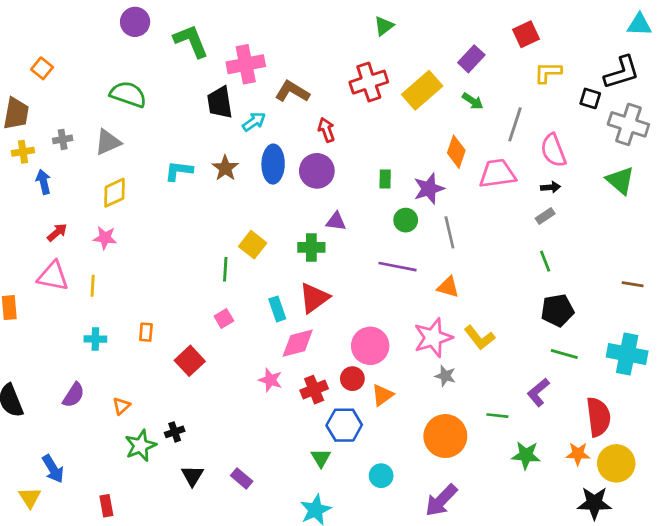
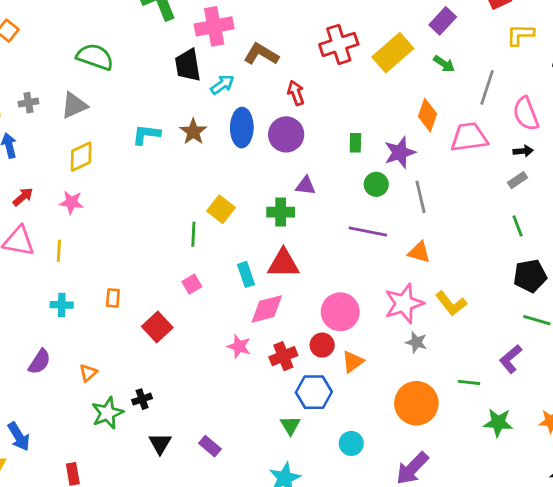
red triangle: (314, 298) -> (283, 263), turned 36

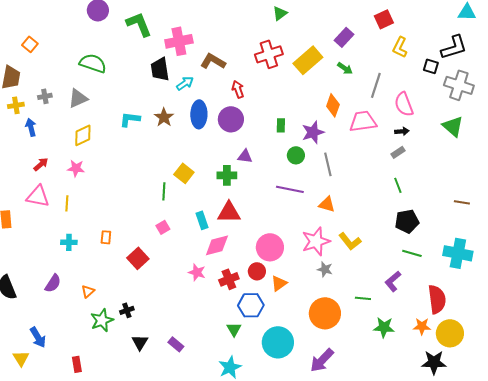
yellow L-shape: (520, 35) -> (400, 47), turned -65
cyan circle: (351, 443) -> (278, 342), size x1.8

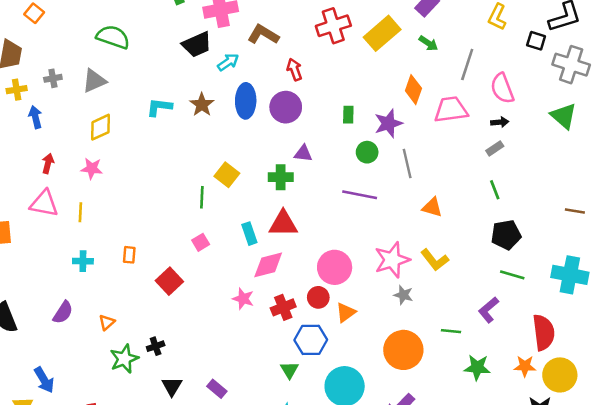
black trapezoid: (160, 69) -> (197, 45), turned -105
red arrow: (41, 164) -> (48, 163), turned -35
orange triangle: (327, 204) -> (432, 207), moved

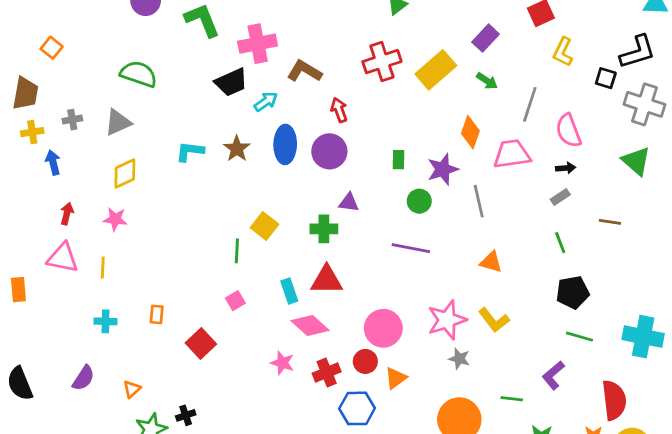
gray line: (407, 163) -> (479, 201), moved
brown line: (575, 211) -> (610, 222), moved
pink diamond: (268, 265) -> (310, 326), turned 56

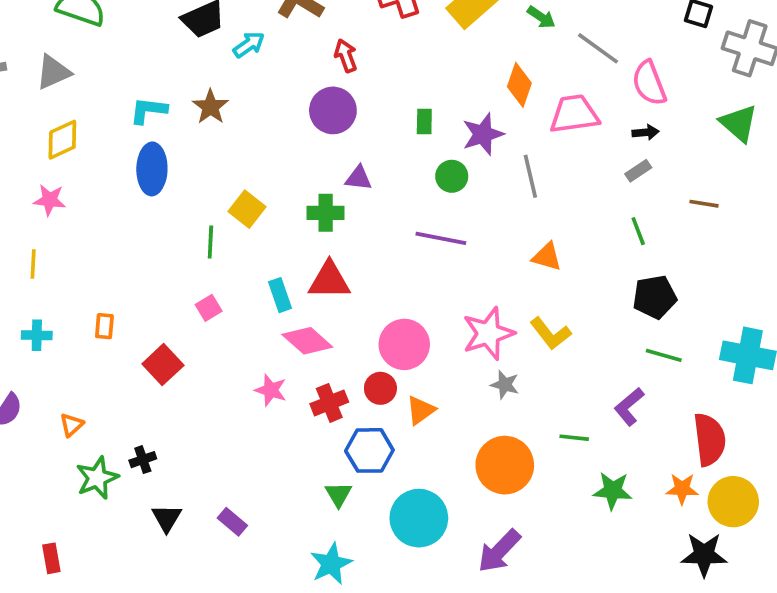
gray line: (530, 104) -> (598, 48), turned -72
blue ellipse: (285, 144) -> (152, 169), moved

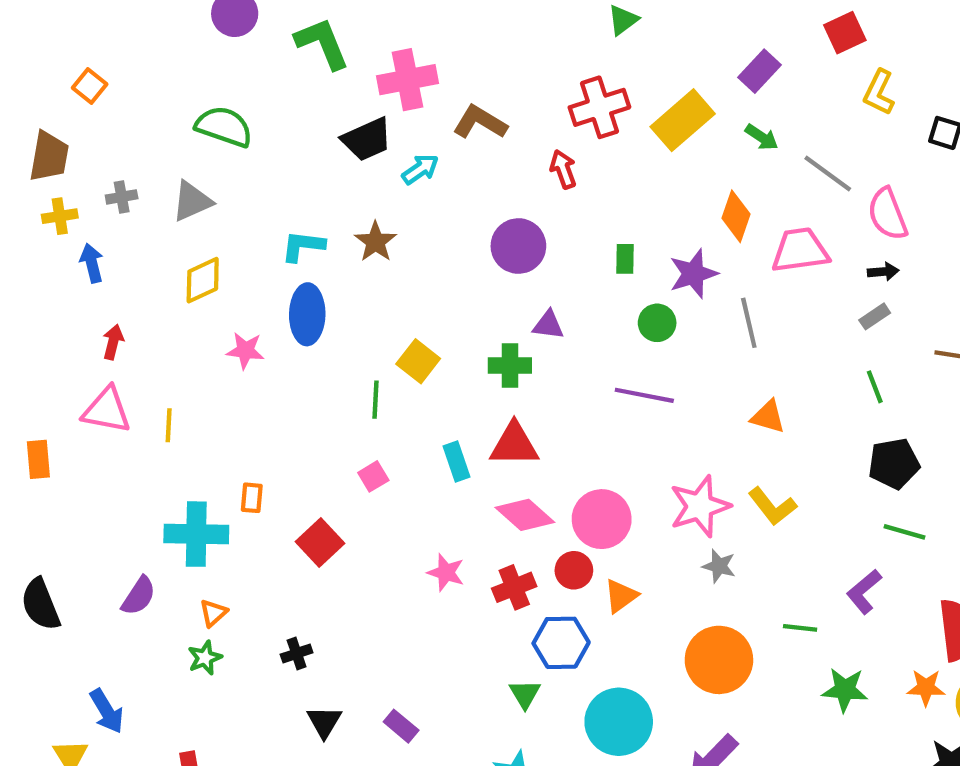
red arrow: (346, 56) -> (563, 169), moved
pink star: (50, 200) -> (245, 351), moved
cyan cross: (37, 335) -> (196, 534), moved, size x1.8
pink diamond: (307, 341) -> (525, 515), moved
green star: (97, 478) -> (205, 658), moved, size x0.7

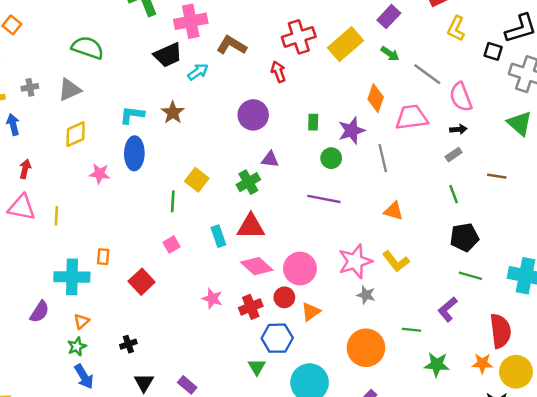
green cross: (510, 365) -> (248, 182), turned -30
blue arrow: (107, 711) -> (84, 377), moved

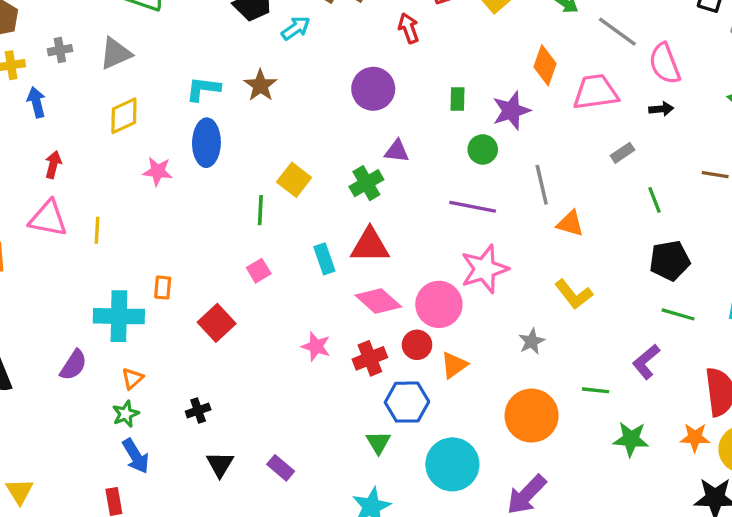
gray rectangle: (454, 155) -> (623, 153), moved
gray line: (383, 158) -> (542, 185), moved
pink star: (355, 261) -> (484, 269), moved
gray star: (366, 295) -> (532, 341), turned 30

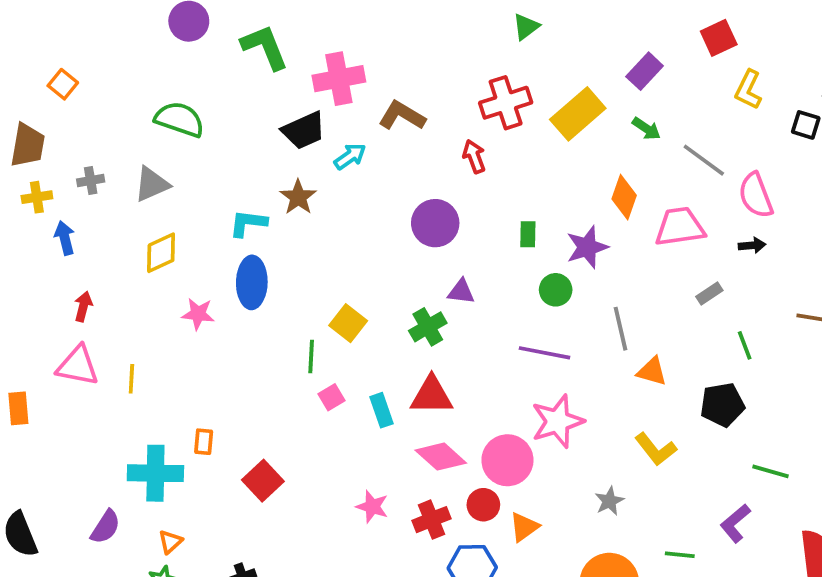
brown star: (260, 85) -> (298, 197), moved
black pentagon: (670, 261) -> (722, 405), moved
pink square: (259, 271) -> (331, 397), moved

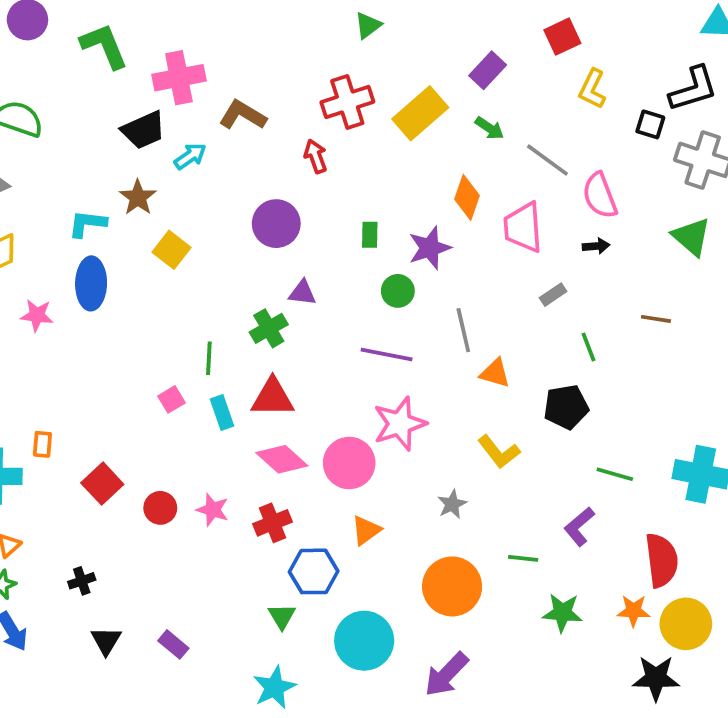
pink trapezoid: (680, 227) -> (523, 227), turned -86
yellow square: (348, 323) -> (171, 250), moved
green line: (311, 357) -> (209, 358), moved
red circle: (483, 505) -> (160, 508), moved

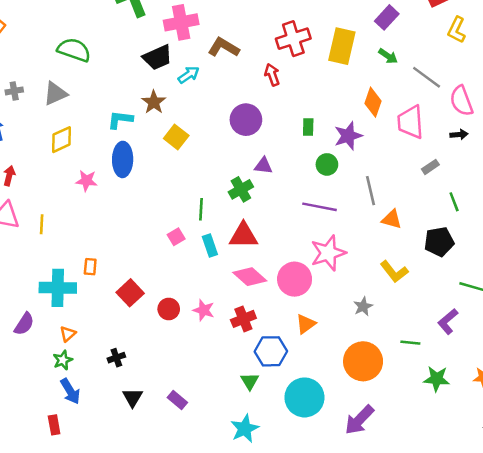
yellow rectangle: (420, 113) -> (342, 46), turned -36

